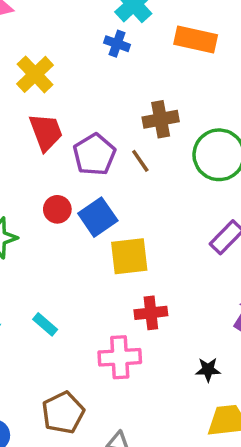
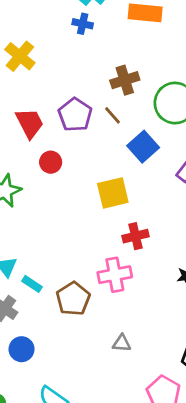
red trapezoid: (46, 132) -> (30, 123), moved
blue square: (98, 217) -> (143, 147), moved
cyan rectangle: (45, 324) -> (32, 284), moved
brown pentagon: (63, 413) -> (73, 299), moved

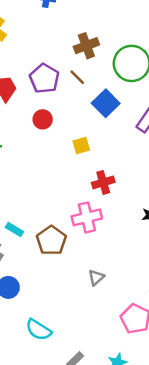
red circle: (51, 162) -> (43, 119), moved
yellow square: (113, 193) -> (81, 146), size x0.6
gray triangle: (122, 343) -> (96, 277), turned -42

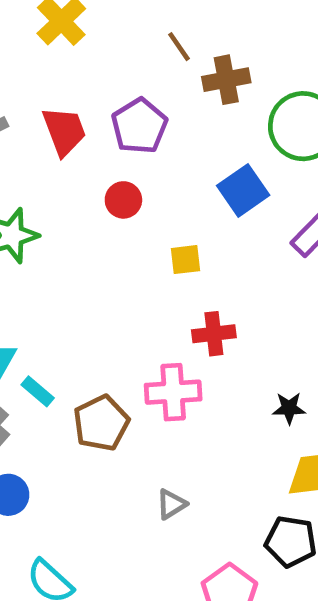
brown line: (77, 77) -> (179, 47), moved

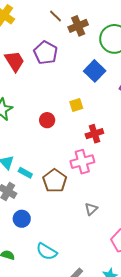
red circle: (123, 200) -> (47, 120), moved

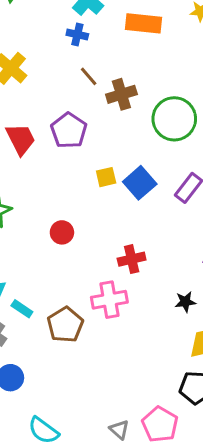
blue square: (95, 71) -> (140, 183), moved
yellow square: (76, 105) -> (106, 177), moved
gray triangle: (91, 209) -> (119, 430), moved, turned -40

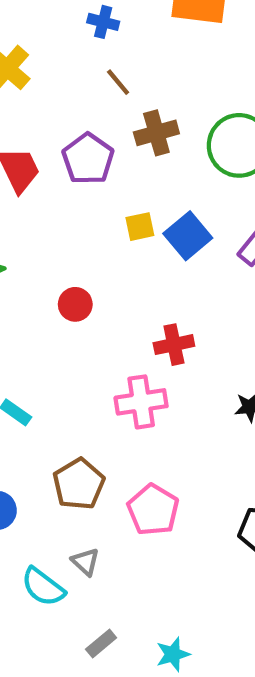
brown cross: (121, 94) -> (156, 133), moved
brown pentagon: (65, 325) -> (79, 484), moved
pink pentagon: (160, 424) -> (153, 510), moved
gray triangle: (119, 430) -> (85, 562), moved

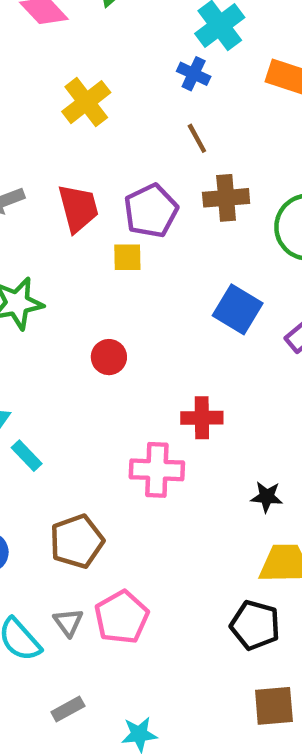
yellow square: (140, 227) -> (127, 257), moved
blue square: (188, 236) -> (238, 309), turned -30
pink pentagon: (153, 510) -> (122, 617), moved

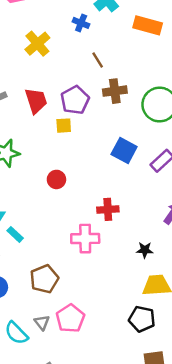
blue cross: (194, 74) -> (81, 23), moved

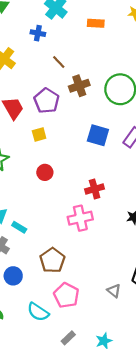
orange rectangle: (148, 25) -> (96, 23), size x0.7
yellow square: (64, 126) -> (39, 134), moved
pink pentagon: (70, 318) -> (66, 295), moved
gray triangle: (42, 322) -> (114, 291), moved

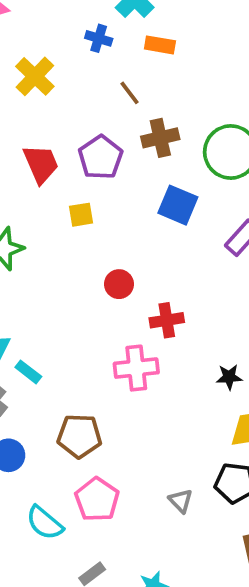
orange rectangle: (96, 23) -> (160, 45), moved
blue square: (98, 135) -> (178, 205), moved
red circle: (45, 172) -> (119, 284), moved
brown pentagon: (52, 260) -> (79, 436), turned 30

